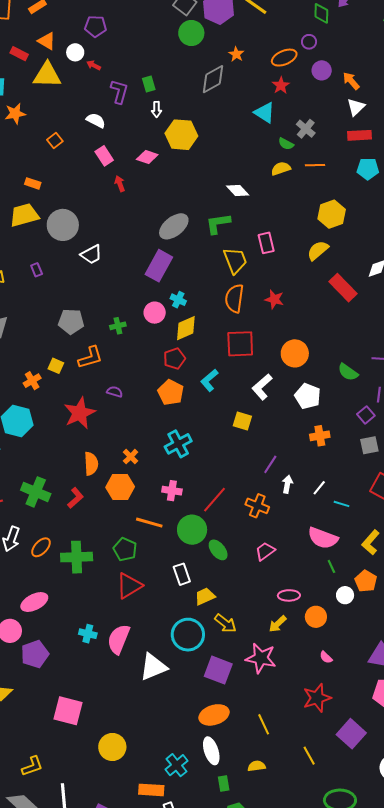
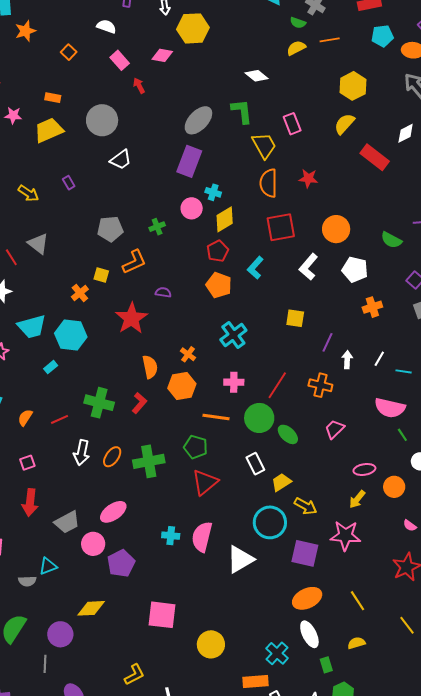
green L-shape: (218, 224) -> (242, 111), turned 100
gray circle: (63, 225) -> (102, 120), moved
yellow square: (242, 421) -> (295, 318), moved

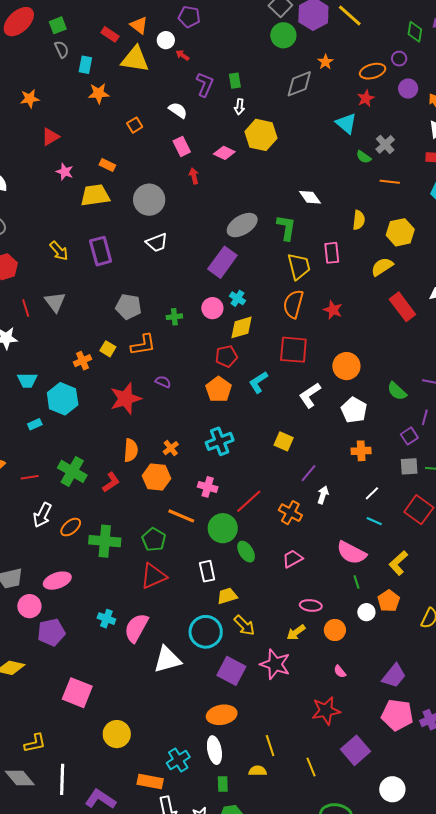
yellow semicircle: (296, 48) -> (359, 220), moved, turned 108
purple rectangle: (69, 183) -> (101, 251), size x2.0
cyan trapezoid: (32, 327) -> (27, 380), size x0.7
white line: (379, 359) -> (372, 493), moved
yellow line: (358, 601) -> (270, 746), moved

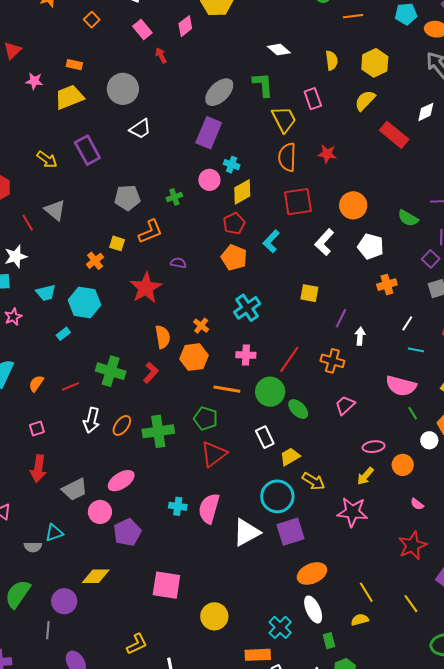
pink diamond: (224, 153) -> (185, 26), turned -50
purple square: (231, 671) -> (290, 532), moved, turned -32

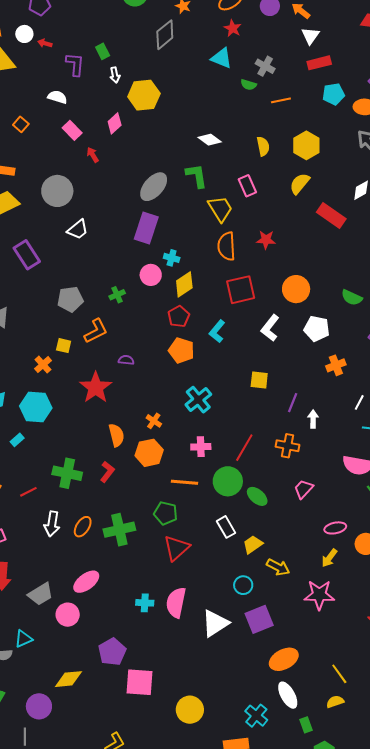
cyan circle: (277, 496) -> (243, 585), size x0.6
purple pentagon: (127, 532) -> (112, 652), moved

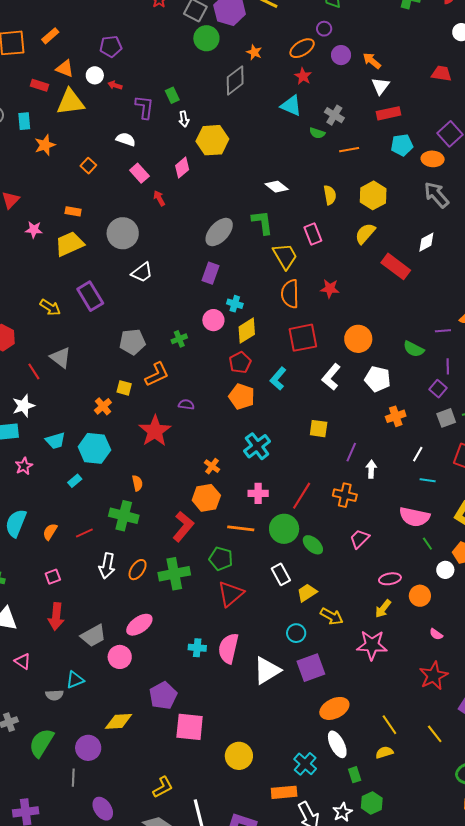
purple rectangle: (146, 228) -> (210, 273), size x0.7
orange semicircle: (116, 435) -> (137, 483), moved, size x0.7
red L-shape: (107, 472) -> (183, 526), moved, size x1.4

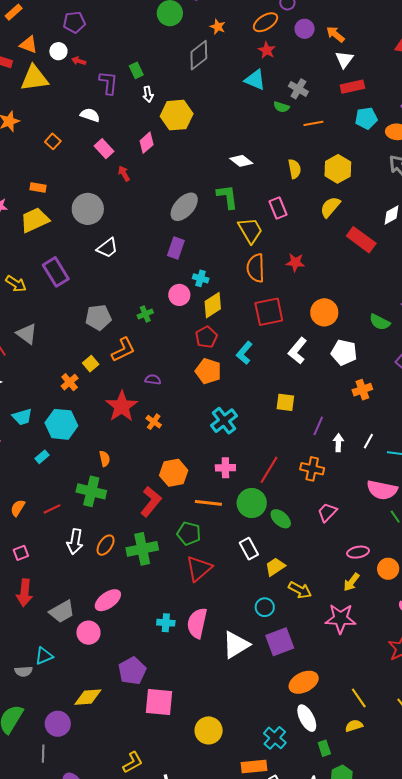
yellow square: (124, 388) -> (91, 364), turned 35
white line: (418, 454) -> (368, 441), moved
orange cross: (212, 466) -> (154, 422), moved

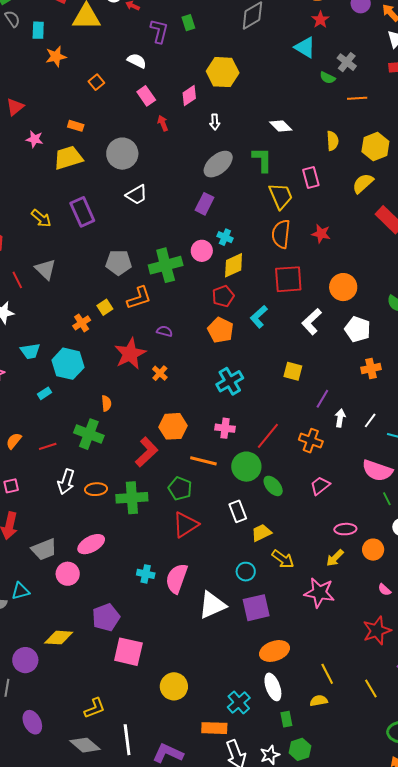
white arrow: (148, 94) -> (215, 122), moved
green cross: (145, 314) -> (166, 265), size x2.0
orange ellipse: (106, 545) -> (96, 489), turned 45

